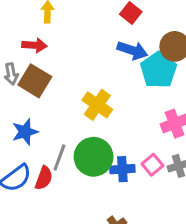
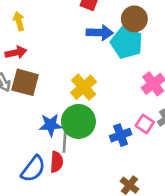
yellow cross: (97, 105) -> (84, 87), turned 30
blue star: (25, 132) -> (51, 125), moved, turned 30
green circle: (94, 157) -> (78, 121), moved

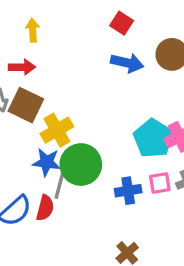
cyan pentagon: (127, 43) -> (153, 138), moved
yellow cross: (84, 87) -> (57, 130), moved
pink square: (145, 124) -> (160, 183), turned 36

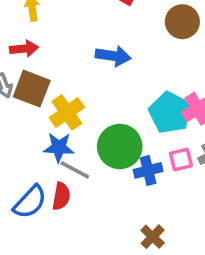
blue arrow: (127, 63) -> (113, 56), moved
green circle: (81, 165) -> (120, 147), moved
gray line: (60, 184) -> (75, 170), turned -72

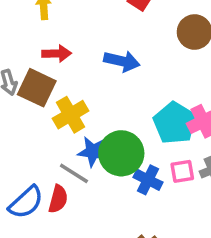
red arrow: (24, 49) -> (57, 53), moved
blue star: (59, 147) -> (93, 152), moved
blue cross: (148, 170) -> (148, 180), turned 36

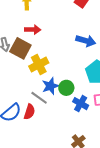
blue arrow: (122, 61) -> (86, 41), moved
blue star: (93, 152) -> (50, 86), turned -30
green circle: (121, 153) -> (66, 88), size x0.6

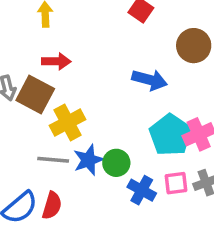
gray line: (39, 98) -> (53, 160), moved, turned -30

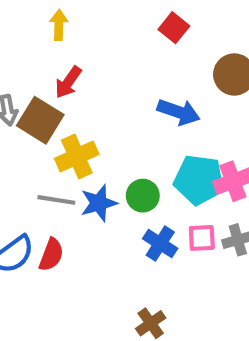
red arrow: (56, 61) -> (68, 82), turned 120
cyan pentagon: (170, 135) -> (199, 180), turned -30
green circle: (116, 163) -> (143, 196), moved

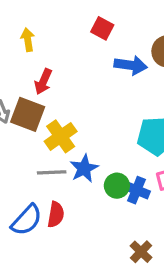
red square: (174, 28) -> (102, 28), moved
blue arrow: (179, 112) -> (131, 65), moved
green circle: (143, 196) -> (117, 186), moved

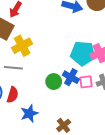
blue star: (84, 168) -> (29, 113), moved
blue cross: (136, 190) -> (71, 77), moved

